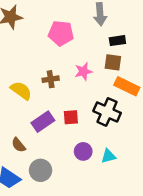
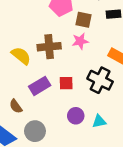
brown square: (113, 62) -> (83, 20), moved
brown cross: (51, 79) -> (49, 47), size x1.5

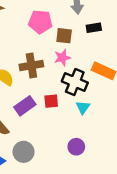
black cross: (100, 80) -> (75, 82), moved
purple circle: (76, 116) -> (76, 147), moved
cyan triangle: (99, 121) -> (83, 107), moved, turned -40

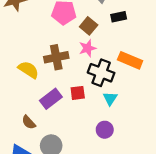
brown square: (64, 36) -> (89, 26), turned 35
purple circle: (76, 147) -> (105, 130), moved

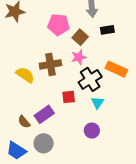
black cross: (101, 73) -> (90, 79), turned 35
purple rectangle: (51, 99) -> (44, 114), moved

